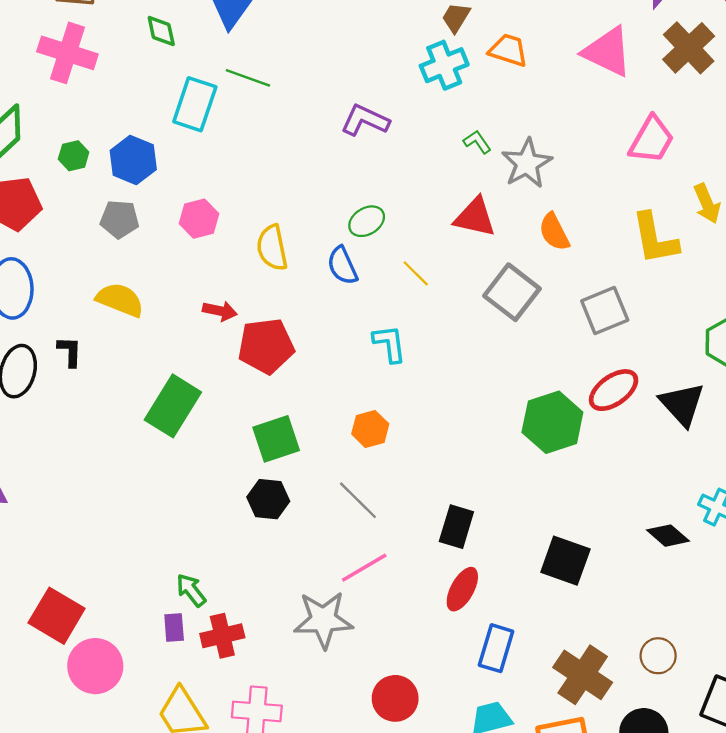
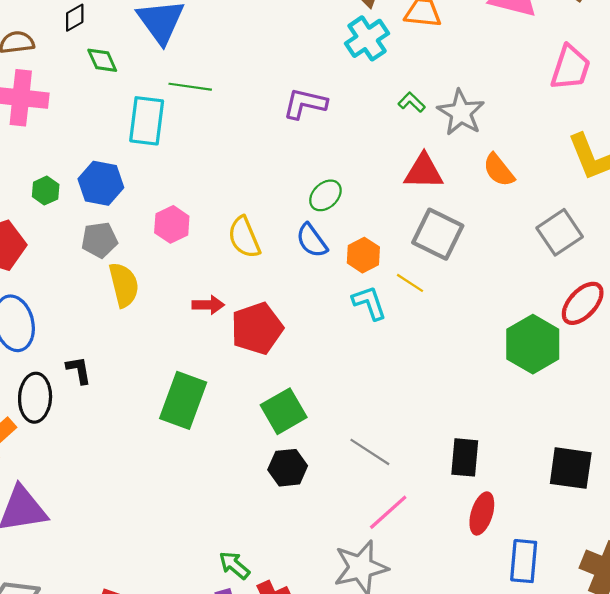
yellow line: (416, 273) -> (410, 283), moved
gray square: (512, 292) -> (438, 234), moved
yellow semicircle: (120, 300) -> (124, 285), moved, turned 66
orange hexagon: (370, 429) -> (363, 255), moved

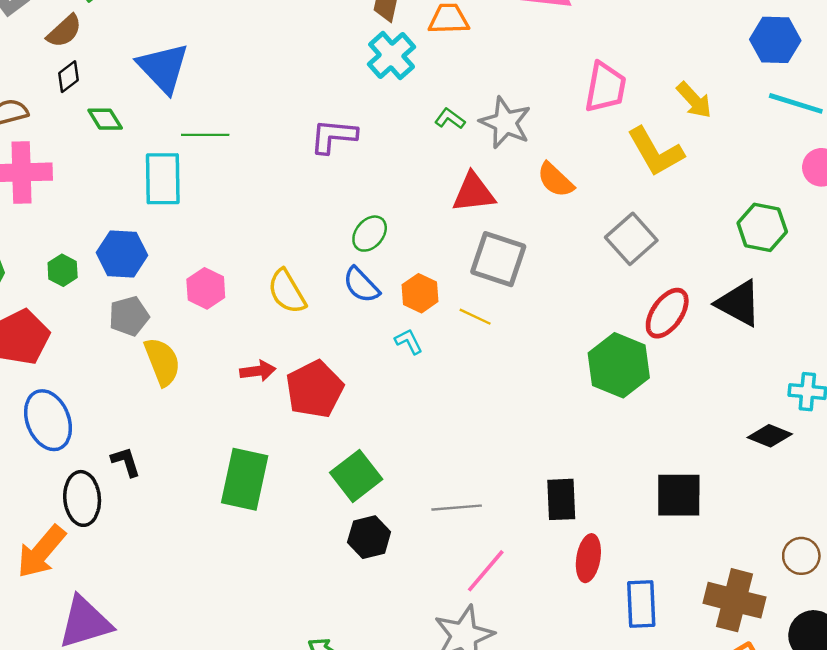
pink trapezoid: (570, 68) -> (605, 87), moved
cyan L-shape: (369, 303) -> (409, 341), moved, size x0.7
gray line: (370, 452) -> (457, 508), turned -30

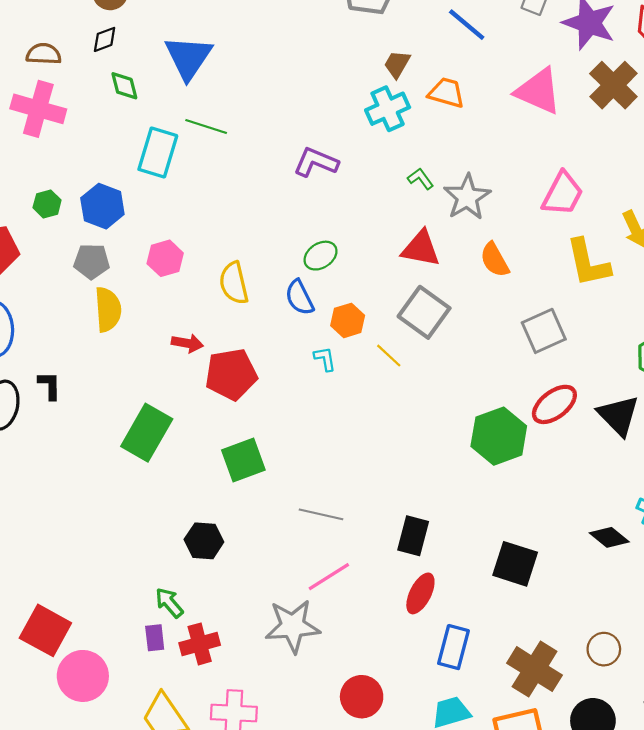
black hexagon: (369, 537) -> (204, 541), moved

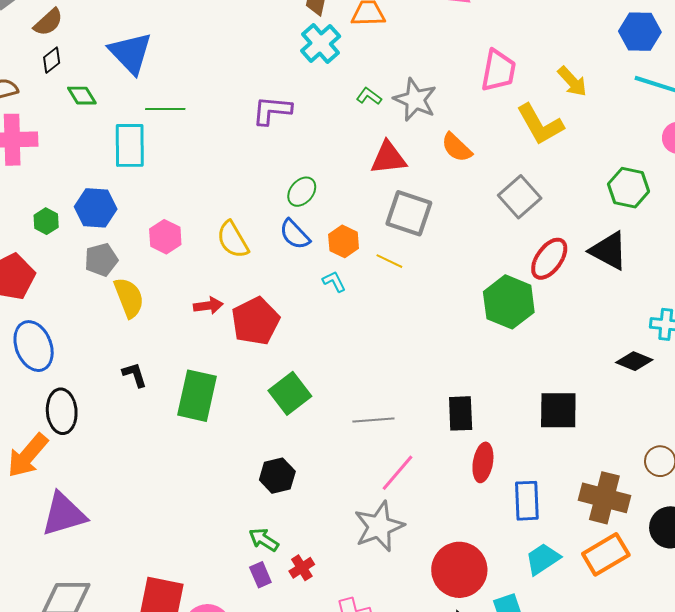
black L-shape: (50, 385) -> (135, 375), moved
red cross: (200, 644) -> (302, 568), size x0.7
red circle: (362, 697) -> (459, 570), size x1.4

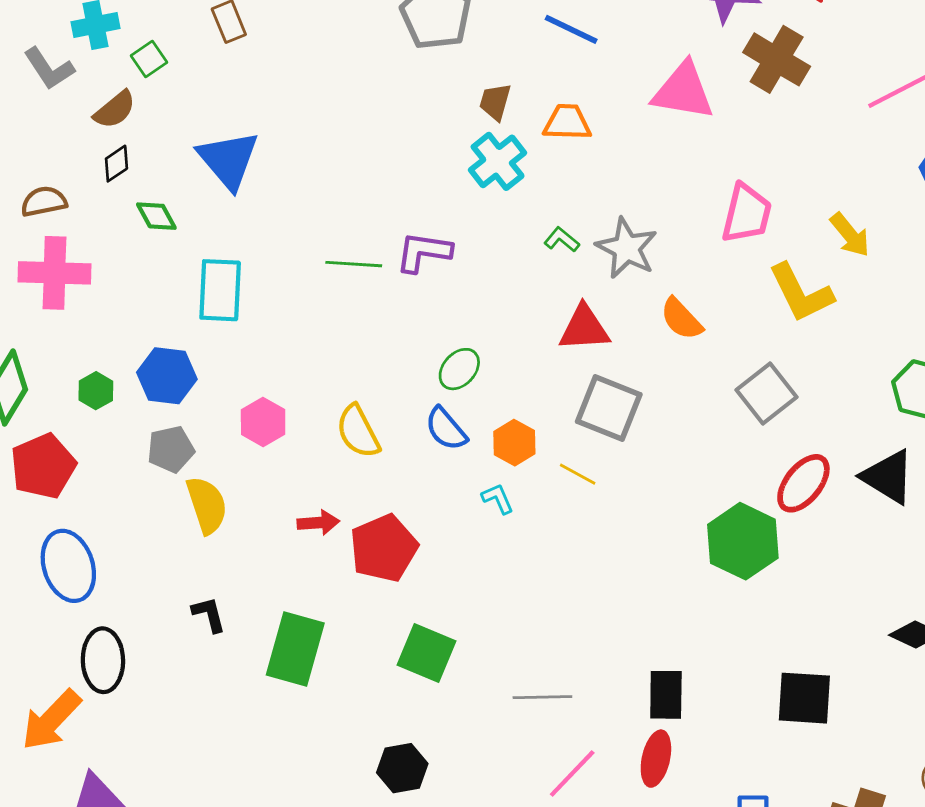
green line: (165, 109) -> (354, 264), moved
green square: (290, 393) -> (427, 653), turned -33
red ellipse: (483, 462) -> (656, 759), moved

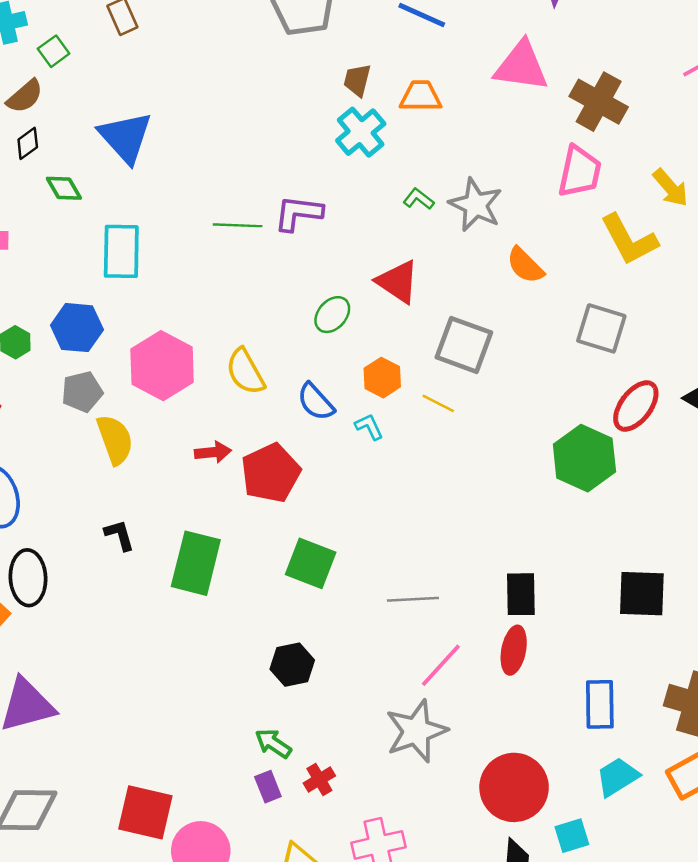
brown cross: (777, 59) -> (599, 102), moved
red triangle: (584, 328) -> (398, 282), moved, turned 39
gray square: (766, 393) -> (601, 328), turned -33
pink hexagon: (263, 422) -> (162, 366), size x1.6
blue semicircle: (446, 429) -> (316, 402), moved

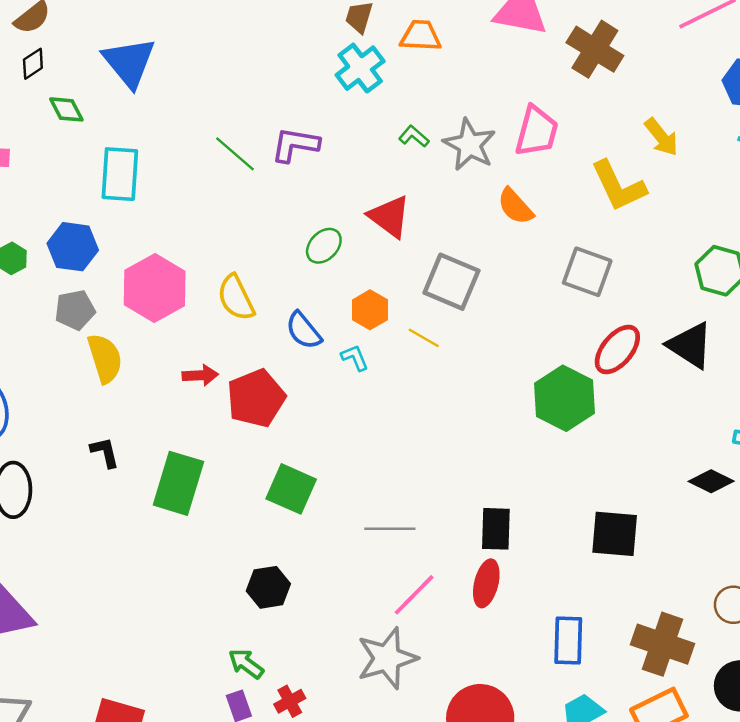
pink trapezoid: (580, 172) -> (537, 131), moved
green line: (238, 225) -> (235, 154), turned 36

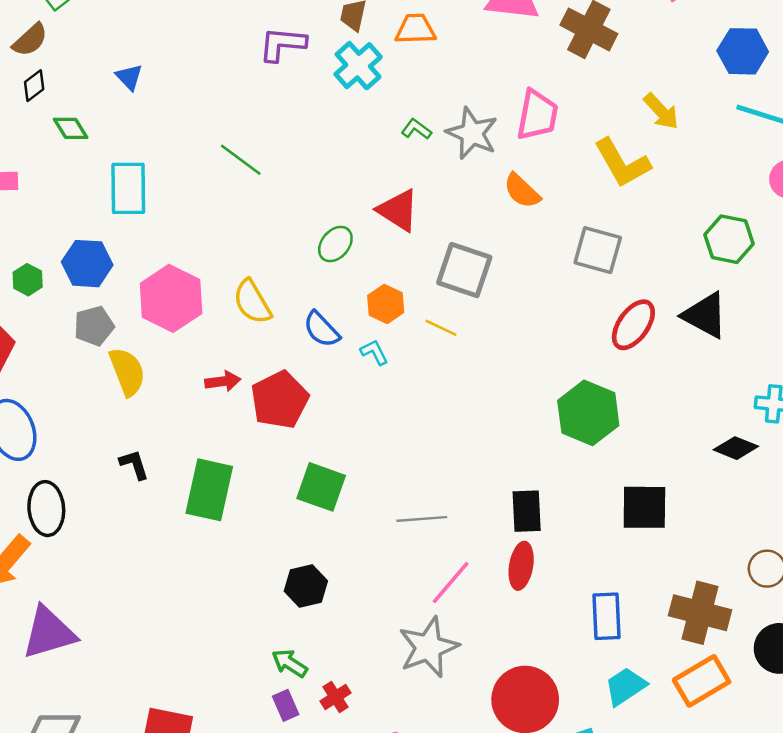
blue triangle: (129, 62) -> (129, 77), size x0.5
purple L-shape: (295, 145) -> (282, 44), moved
green hexagon: (565, 398) -> (588, 413), moved

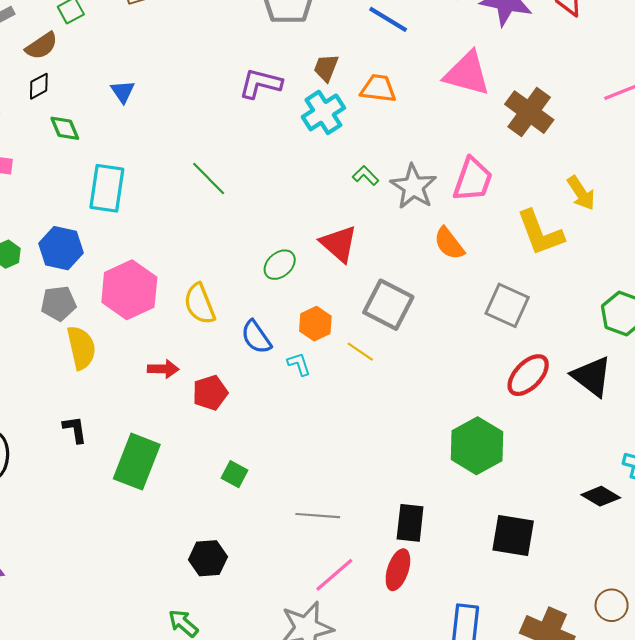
red pentagon: (280, 400) -> (210, 393), size x0.7
green square: (321, 487) -> (234, 474), size x0.6

